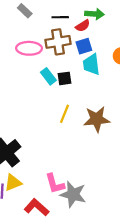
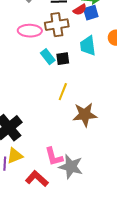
blue square: (84, 46) -> (91, 13), moved
brown star: (97, 119) -> (85, 115), moved

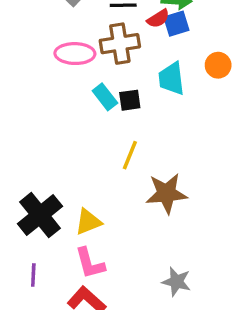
yellow triangle: (15, 156) -> (88, 222), moved
pink L-shape: (54, 157) -> (90, 263), moved
gray star: (71, 167) -> (176, 282), moved, size x0.7

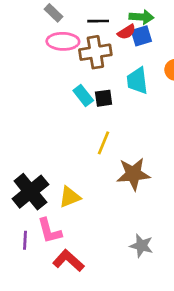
pink ellipse: (75, 54) -> (63, 41), moved
pink L-shape: (90, 263) -> (49, 231), moved

